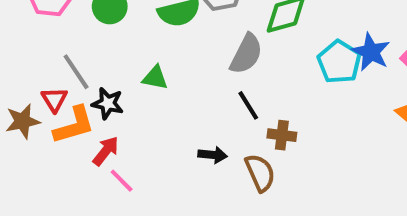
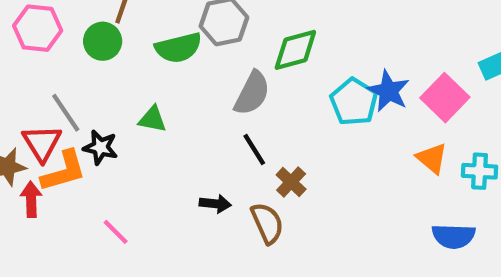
red triangle: (54, 99) -> (42, 143), size x1.4
brown cross: (282, 135) -> (291, 182), turned 36
red arrow: (106, 151) -> (31, 199), moved, turned -40

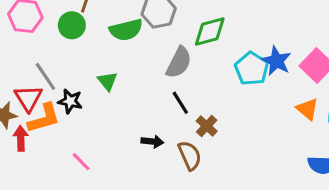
green triangle: (152, 119) -> (107, 81), turned 40

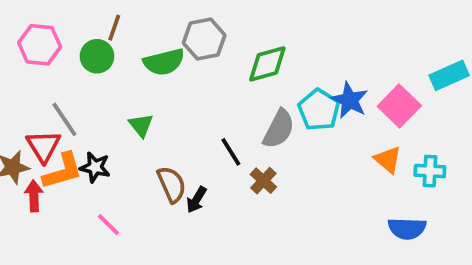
gray semicircle: (179, 62) -> (279, 129), moved
black star: (70, 101) -> (95, 167), moved
black arrow: (152, 142) -> (196, 200), turned 115
brown semicircle: (190, 155) -> (172, 184), moved

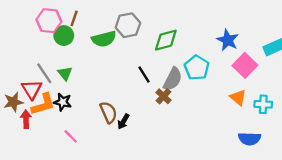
pink hexagon: (40, 45) -> (49, 21), moved
blue star: (350, 100) -> (228, 40), moved
green triangle: (141, 125) -> (65, 73), moved
black line: (231, 152) -> (144, 74), moved
brown cross: (263, 181) -> (163, 96), moved

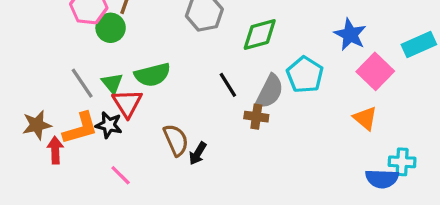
green semicircle: (104, 39) -> (152, 75), moved
red triangle: (32, 89) -> (127, 103), moved
brown cross: (163, 96) -> (256, 117), turned -35
cyan cross: (263, 104) -> (402, 162), moved

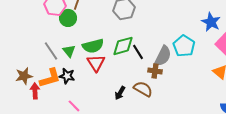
green diamond: (260, 35) -> (123, 46), moved
red triangle: (127, 103) -> (96, 63), moved
brown semicircle: (176, 140) -> (143, 89), moved, turned -36

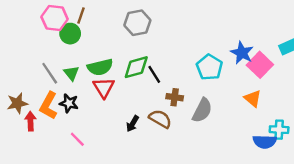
blue star: (211, 22) -> (242, 53), moved
gray semicircle: (163, 56) -> (202, 110), moved
orange L-shape: (50, 78) -> (49, 106), turned 135

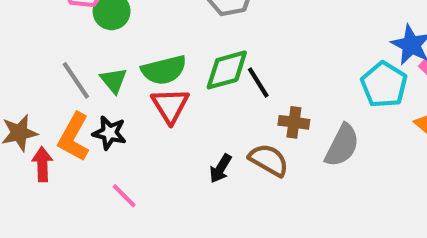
cyan pentagon: (209, 67) -> (384, 85), moved

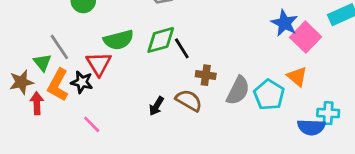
green triangle: (114, 80) -> (42, 62), moved
cyan pentagon: (384, 85) -> (269, 95), moved
red triangle: (170, 106) -> (99, 64), moved

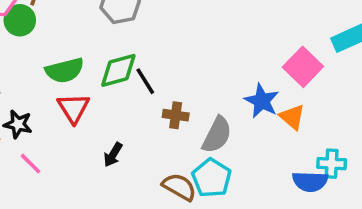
blue star: (285, 23) -> (262, 101), moved
red triangle: (99, 64) -> (74, 108), moved
cyan pentagon: (269, 95) -> (212, 178), moved
brown semicircle: (189, 100) -> (179, 187), moved
pink line: (92, 124) -> (31, 164), moved

